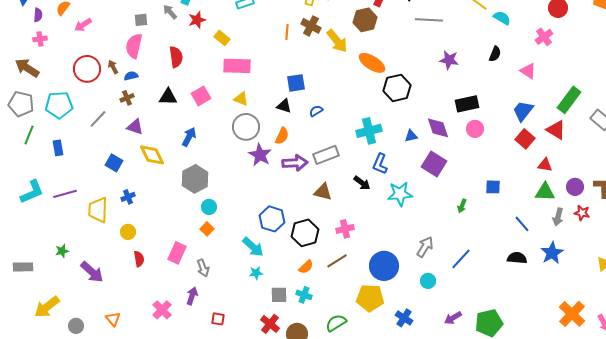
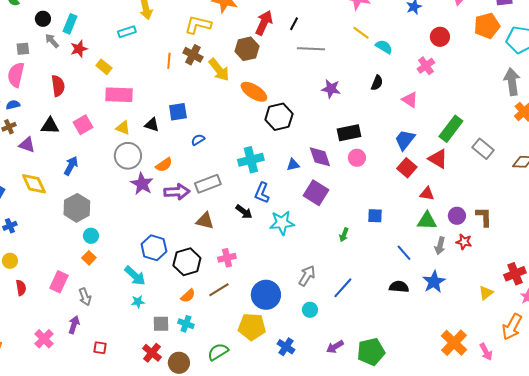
black triangle: (284, 106) -> (152, 125), moved
purple triangle: (135, 127) -> (27, 145), moved
orange semicircle: (282, 136) -> (164, 165), turned 30

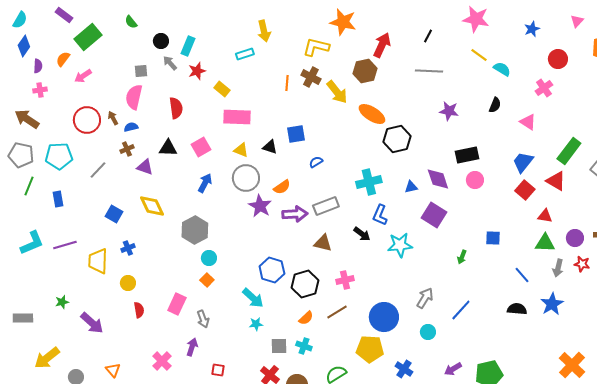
black line: (294, 24) -> (428, 36), moved
blue arrow: (71, 166) -> (205, 183), moved

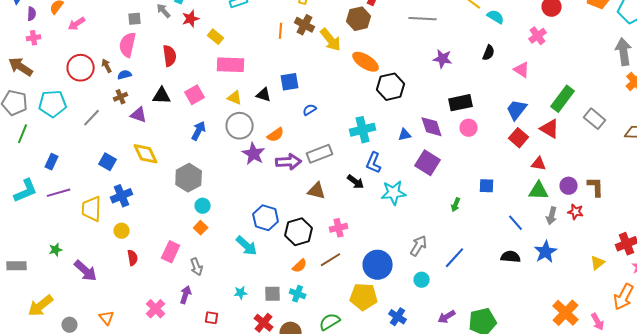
blue rectangle: (58, 199) -> (52, 162), moved, turned 35
blue cross: (128, 248) -> (122, 196), size x1.5
cyan star: (256, 324) -> (241, 293), moved

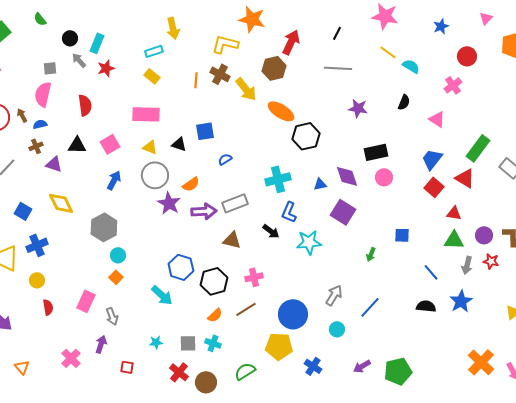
yellow rectangle: (216, 37) -> (152, 76), moved

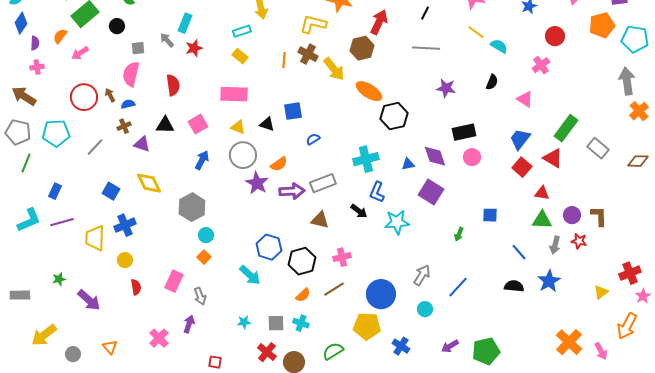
black circle: (70, 38) -> (117, 26), moved
red square: (127, 367) -> (215, 362), moved

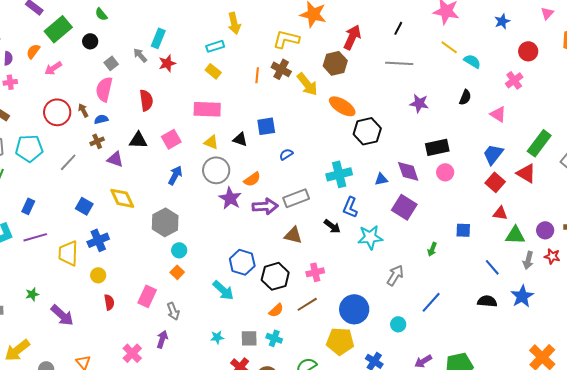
gray square: (138, 48) -> (111, 63), turned -32
red triangle: (542, 193) -> (500, 213), moved
gray arrow: (422, 275) -> (395, 275), moved

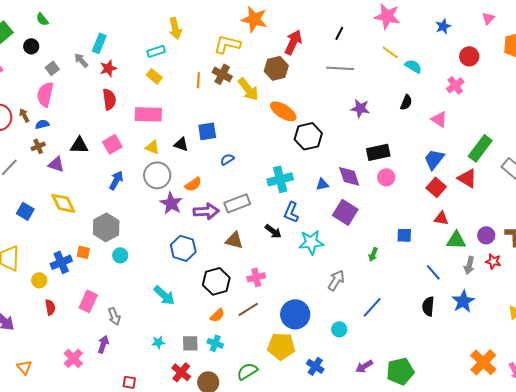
red semicircle: (146, 100) -> (109, 99), moved
blue cross: (98, 240) -> (61, 262), moved
blue hexagon: (242, 262) -> (183, 248), moved
orange square: (177, 272) -> (83, 252), moved, turned -32
black semicircle: (487, 301) -> (428, 306), turned -90

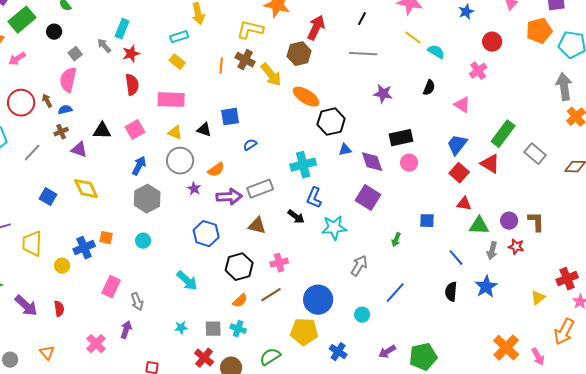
blue triangle: (322, 184) -> (345, 150), moved
purple star: (171, 203) -> (194, 189), size x0.6
gray hexagon: (106, 227) -> (147, 199), moved
red semicircle: (50, 307) -> (59, 309), moved

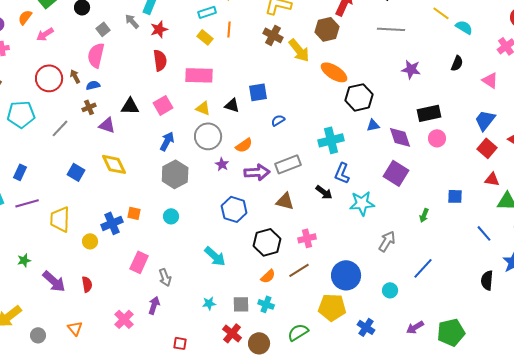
orange line: (221, 66) -> (229, 29), moved
black semicircle: (451, 292) -> (487, 280), moved

